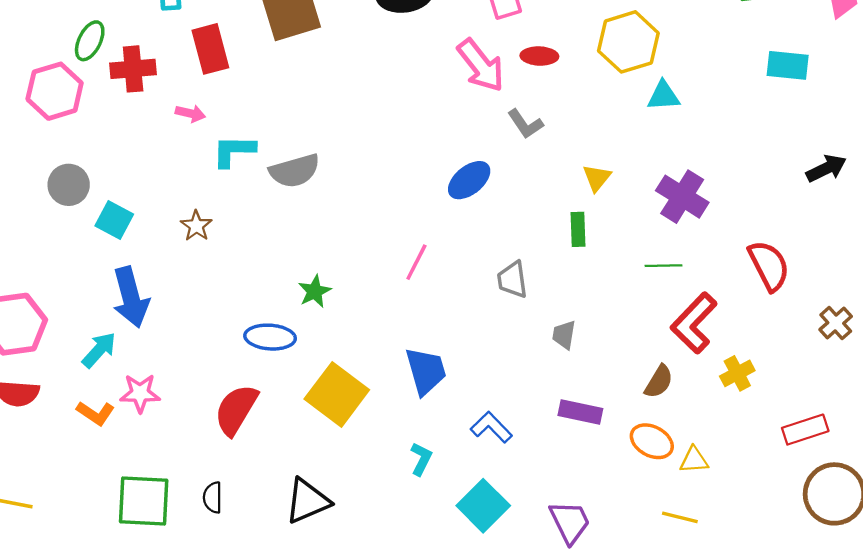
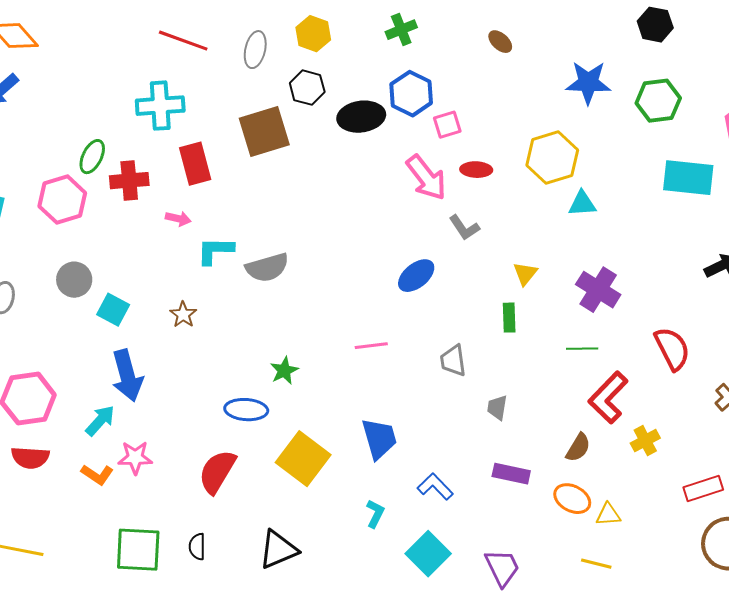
cyan rectangle: (788, 65) -> (688, 178), size x1.4
pink line: (416, 262) -> (371, 346), turned 56

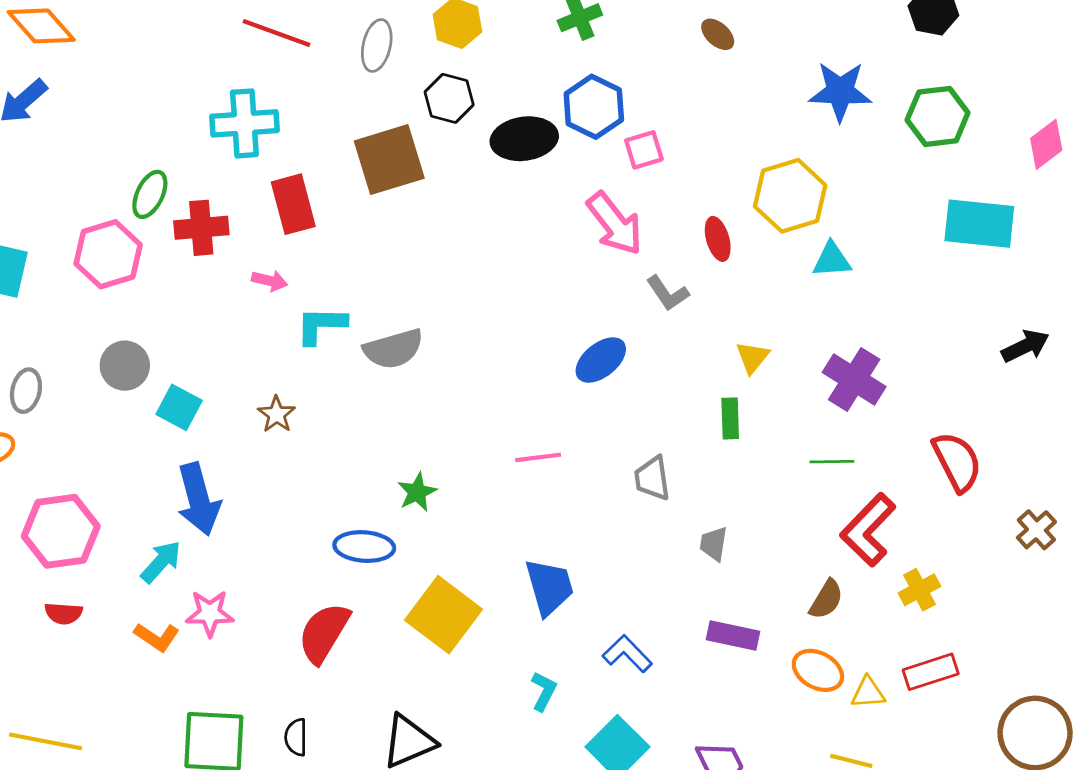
red ellipse: (476, 170) -> (718, 239), moved, turned 72
red semicircle: (30, 458) -> (64, 613), size x0.7
red rectangle: (703, 489) -> (931, 672), moved

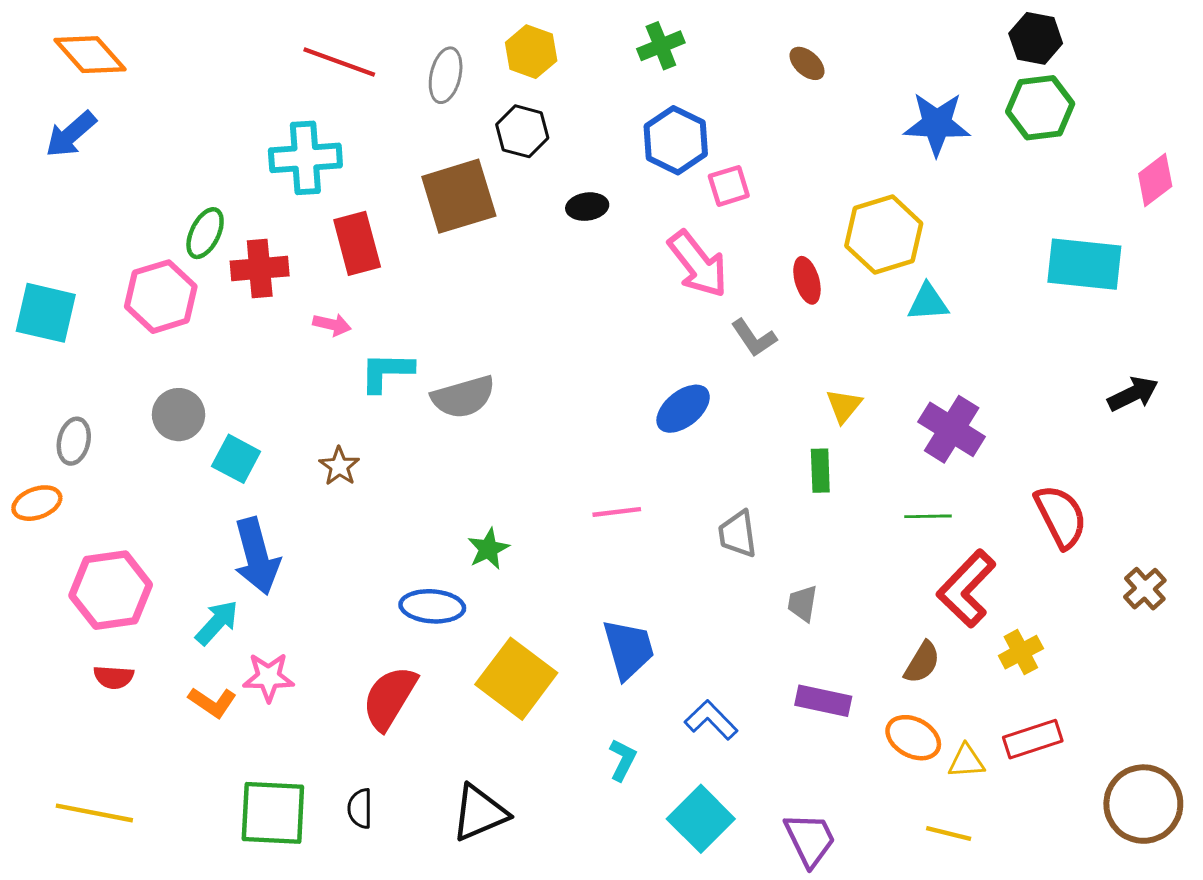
green hexagon: (938, 116) -> (1040, 108), moved
black ellipse: (524, 139) -> (587, 207), moved, size x0.6

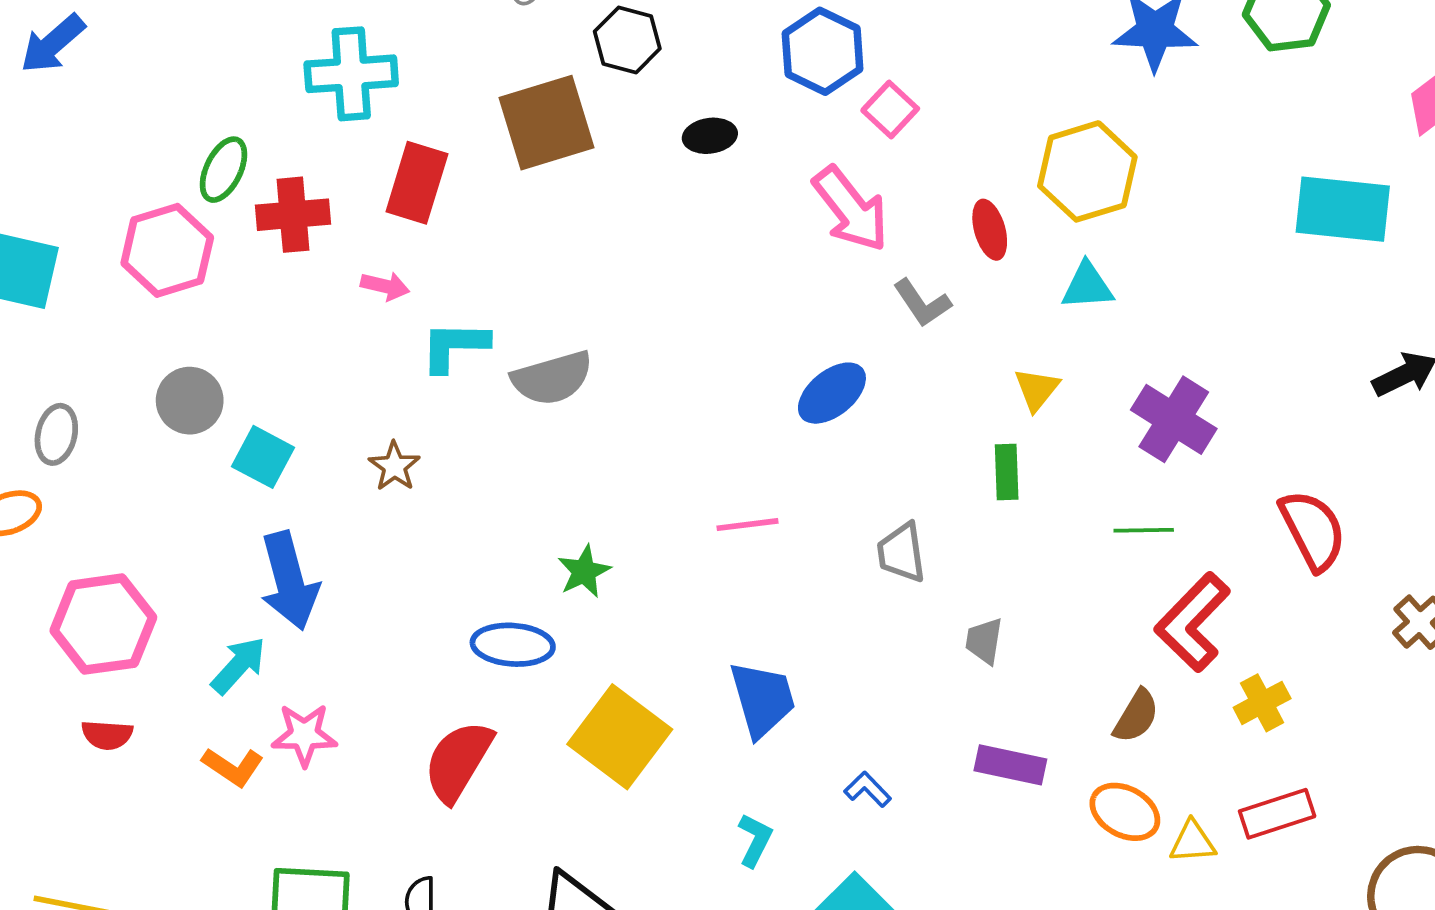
pink square: (729, 186) -> (890, 109), turned -30
red rectangle: (357, 243) -> (417, 183), turned 32
cyan triangle: (928, 302) -> (1087, 286), moved
blue L-shape: (711, 720) -> (868, 789), size x0.7

